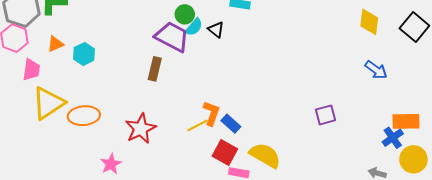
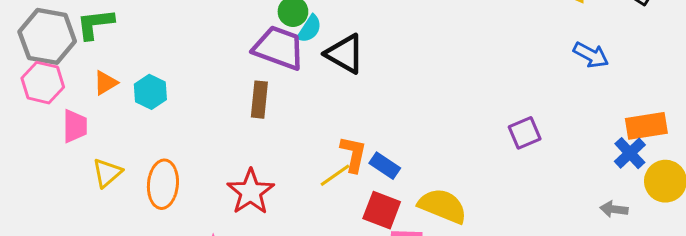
black triangle: (216, 30) -> (345, 54), moved, size x1.6
yellow triangle: (48, 103) -> (107, 173), size x0.6
orange ellipse: (84, 116) -> (163, 184), turned -72

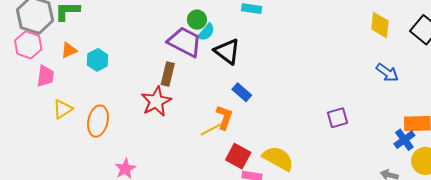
blue rectangle: (385, 166) -> (242, 92), moved
red star: (251, 192) -> (156, 101), moved

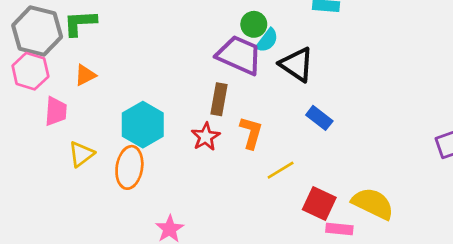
cyan hexagon: (97, 60) -> (143, 125), moved, size x1.5
red star: (156, 101) -> (206, 137), size x0.7
orange L-shape: (224, 117) -> (251, 133), moved

